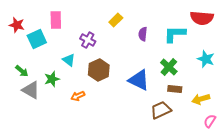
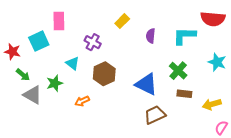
red star: (17, 25) -> (12, 52), moved
brown trapezoid: (161, 110) -> (155, 115), moved

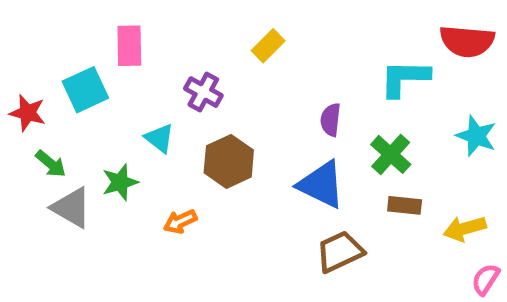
purple semicircle: (151, 36) -> (331, 120), moved

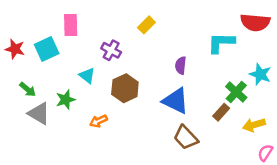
red star: (28, 113) -> (15, 49), moved
green cross: (391, 154) -> (236, 92), moved
brown rectangle: (405, 205) -> (221, 112), turned -54
brown trapezoid: (340, 252) -> (186, 138), turned -108

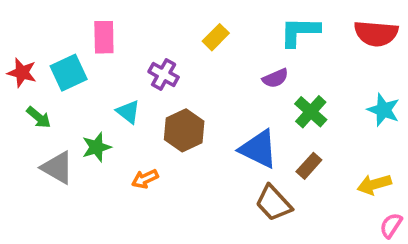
cyan L-shape: (221, 43) -> (300, 32), moved
purple semicircle: (181, 65) -> (275, 78), moved, turned -120
green arrow: (28, 89) -> (39, 117), moved
green cross: (236, 92) -> (311, 112), moved
brown rectangle: (221, 112) -> (309, 166), moved

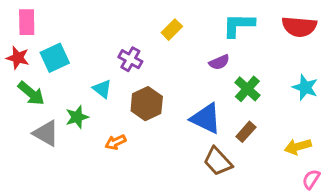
pink rectangle: (104, 37) -> (27, 22), moved
green arrow: (39, 117) -> (31, 93), size x1.4

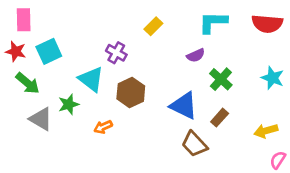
cyan triangle: (102, 89) -> (91, 79), size x1.5

